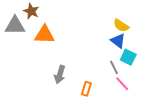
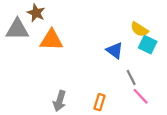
blue triangle: (118, 41) -> (115, 50), moved
cyan square: (128, 57) -> (148, 45), moved
gray arrow: (60, 74) -> (60, 101), moved

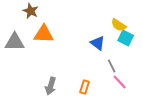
gray triangle: (17, 29) -> (15, 42), moved

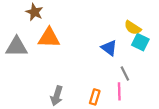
pink line: (120, 82) -> (119, 91), moved, turned 42

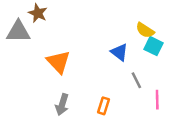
orange triangle: (49, 38) -> (58, 62), moved, turned 45
gray triangle: (17, 47) -> (18, 31), moved
pink line: (119, 91) -> (157, 100), moved

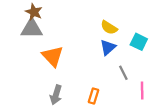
yellow semicircle: (145, 30) -> (109, 27), moved
gray triangle: (18, 31) -> (32, 29), moved
blue triangle: (119, 52) -> (108, 47), turned 42

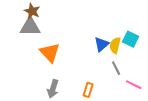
yellow semicircle: (109, 27) -> (115, 45), moved, turned 70
pink line: (142, 90) -> (134, 85), turned -63

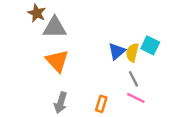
gray triangle: (30, 27) -> (55, 27), moved
pink line: (134, 85) -> (136, 98), moved

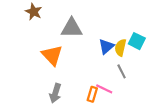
gray triangle: (55, 27) -> (72, 28), moved
pink line: (136, 98) -> (104, 89), moved

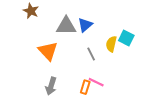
blue triangle: (106, 46) -> (85, 25), moved
gray line: (122, 71) -> (91, 54), moved

